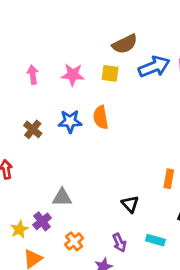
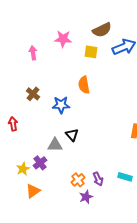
pink star: (73, 75) -> (63, 39), moved
blue star: (70, 121) -> (61, 105), moved
black triangle: (130, 204) -> (72, 135), moved
orange cross: (74, 241) -> (78, 180), moved

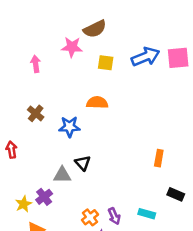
brown semicircle: (102, 30) -> (95, 29), moved
orange semicircle: (84, 85) -> (97, 103), turned 102

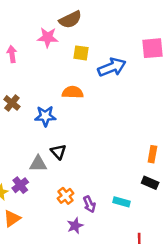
blue arrow: (146, 57) -> (112, 67), moved
orange rectangle: (159, 158) -> (152, 154), moved
orange cross: (90, 217) -> (66, 196), moved

